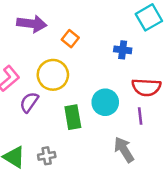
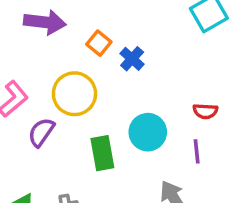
blue cross: (123, 50) -> (132, 59), moved, turned 35
red semicircle: (146, 87) -> (205, 111), size x0.6

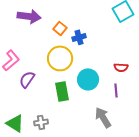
blue cross: (132, 59) -> (79, 37), turned 32
yellow circle: (74, 94) -> (60, 58), moved

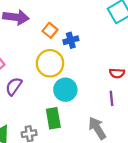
cyan circle: (88, 79) -> (65, 90), moved
green rectangle: (62, 91) -> (53, 118), moved

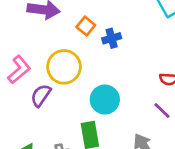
yellow circle: (50, 63) -> (64, 67), moved
purple line: (112, 98) -> (162, 110), turned -40

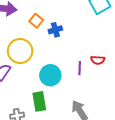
purple line: (162, 110) -> (80, 68), moved, turned 48

